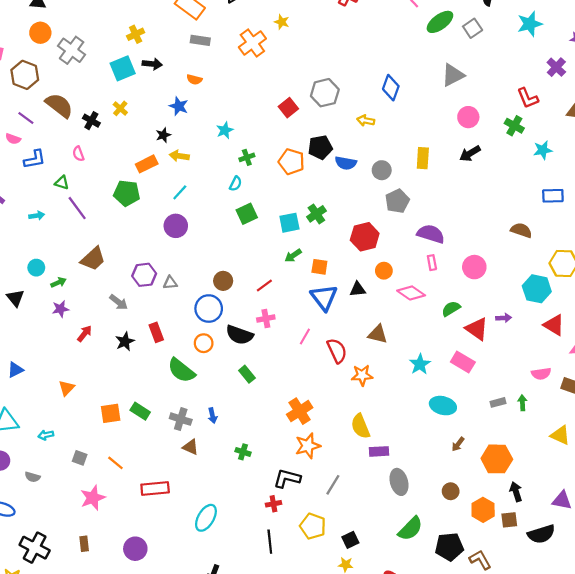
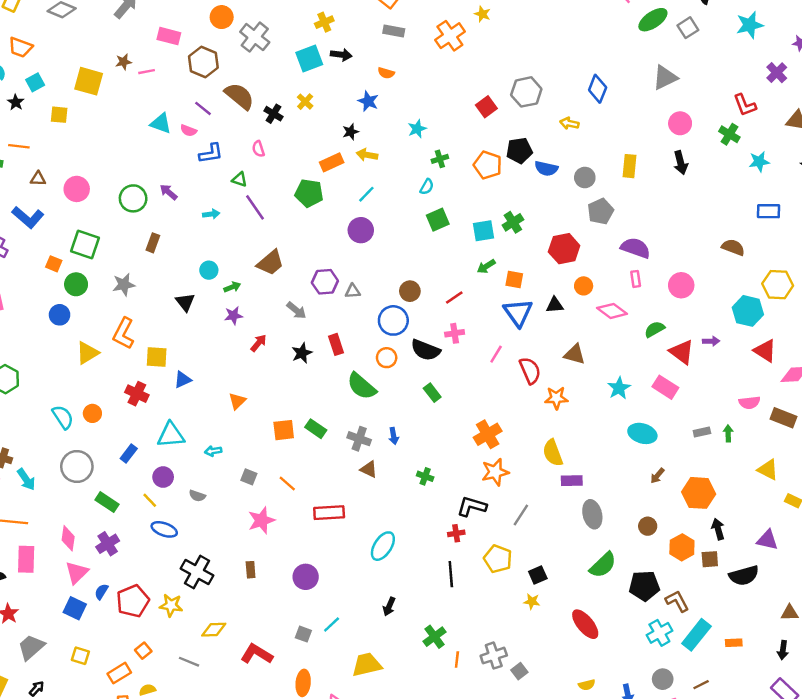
black arrow: (470, 153) -> (681, 163), turned -75

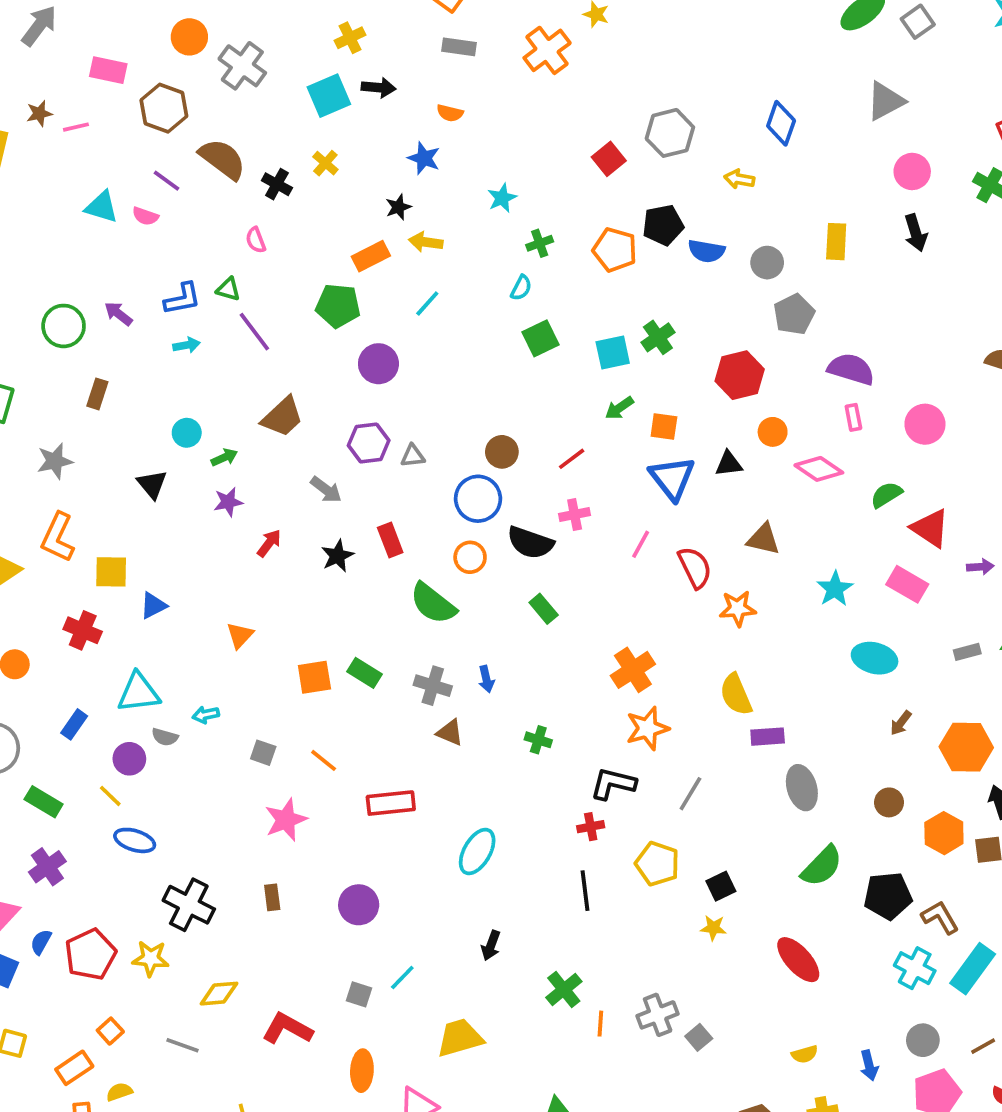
blue L-shape: (211, 153) -> (182, 299), moved
purple circle: (361, 230) -> (378, 364), moved
purple arrow: (711, 341) -> (980, 567), moved
gray semicircle: (197, 496) -> (165, 737), moved
cyan cross: (659, 633) -> (915, 968), turned -30

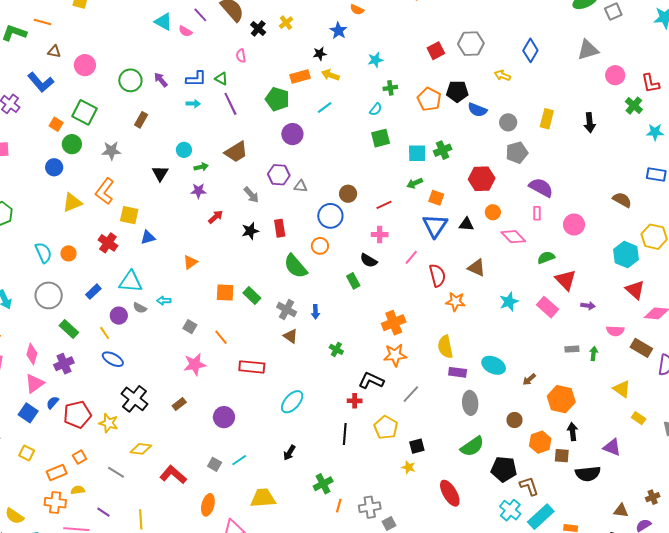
pink circle: (912, 171) -> (615, 75), moved
black semicircle: (530, 543) -> (369, 260), moved, size x0.7
cyan ellipse: (875, 658) -> (494, 365), moved
brown rectangle: (272, 897) -> (179, 404), turned 48

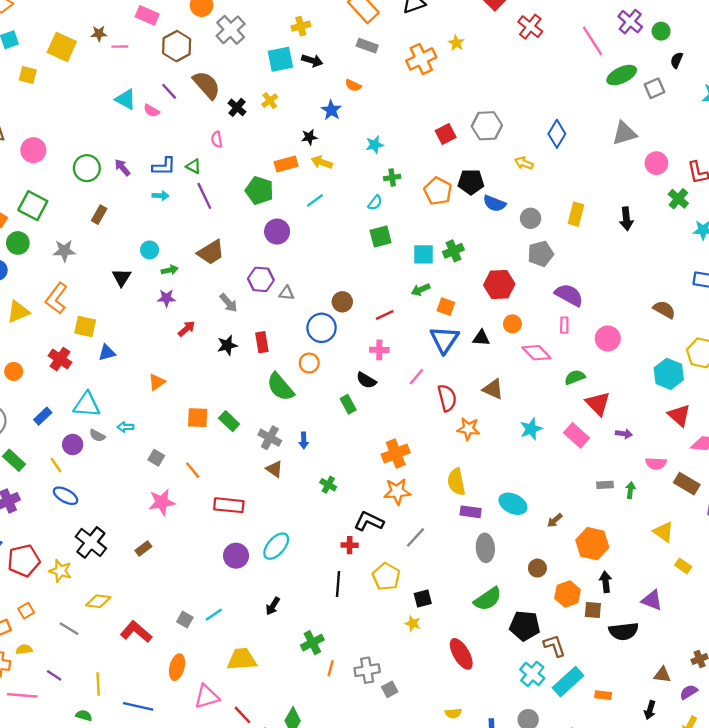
purple circle: (224, 417) -> (236, 556), moved

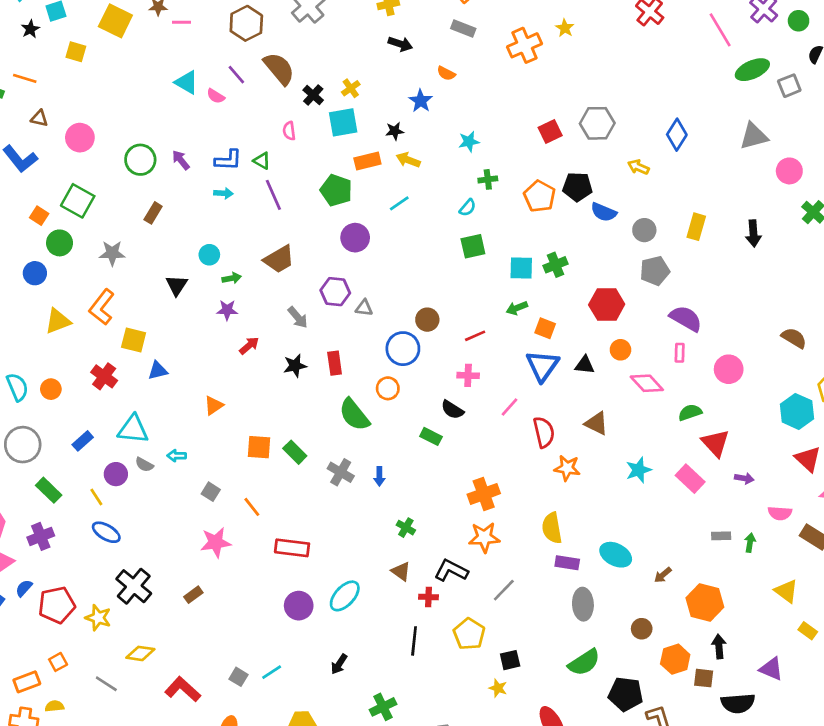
cyan square: (280, 59) -> (343, 122), moved
green rectangle: (348, 404) -> (431, 436), turned -36
brown triangle: (274, 469) -> (401, 571), moved

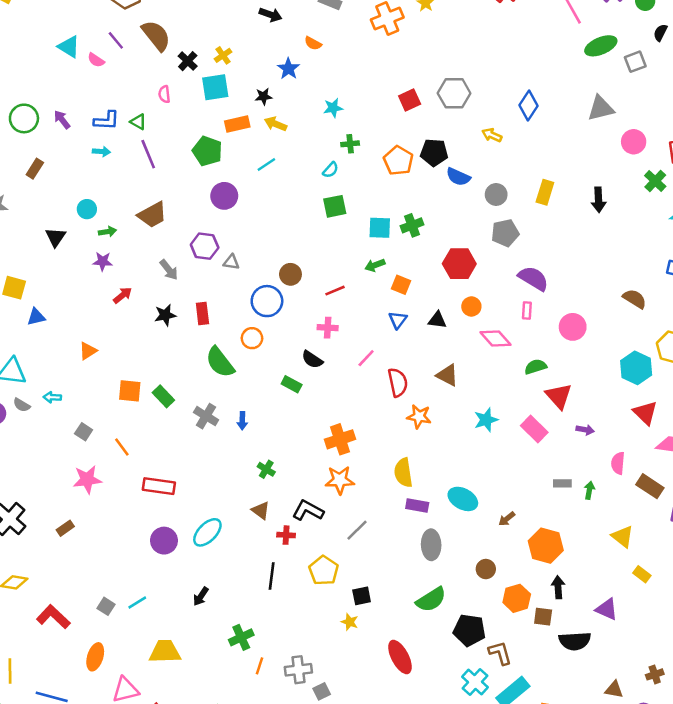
blue triangle: (542, 366) -> (398, 320), size x0.6
pink semicircle: (780, 513) -> (618, 463), turned 90

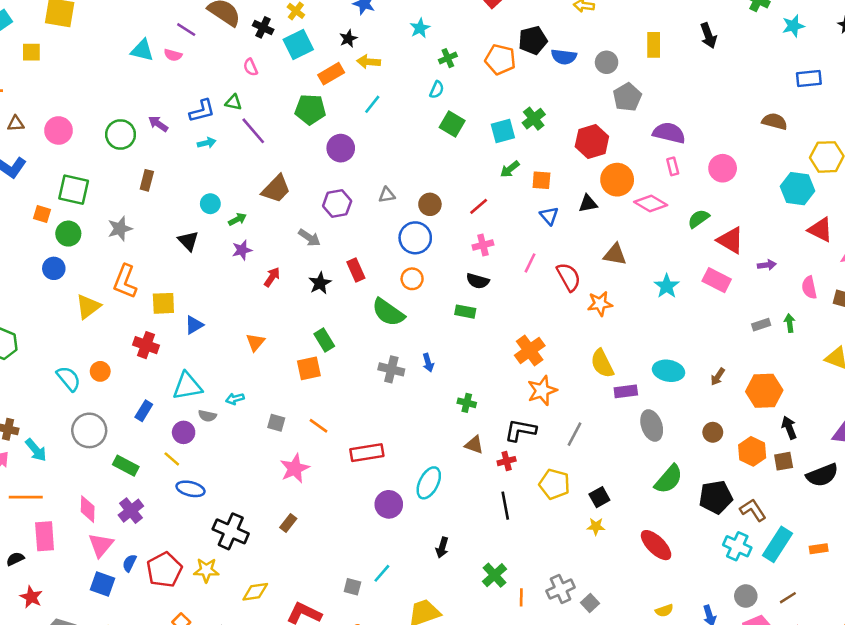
green square: (335, 206) -> (452, 124), turned -30
gray triangle: (231, 262) -> (387, 195), moved
orange circle: (471, 306) -> (617, 180), size x1.6
green rectangle: (163, 396) -> (324, 340), moved, turned 30

